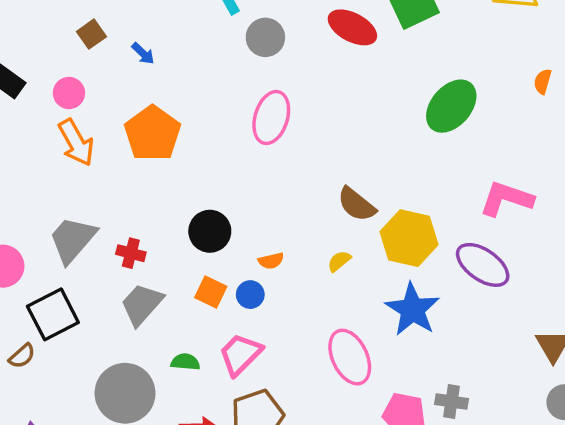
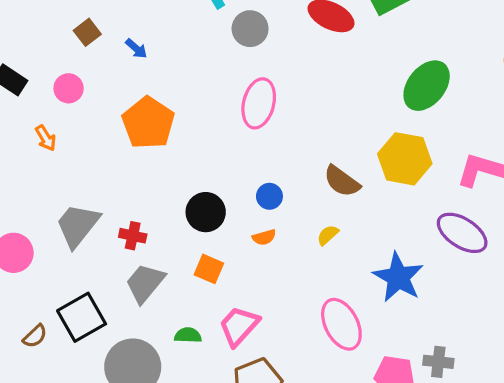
orange arrow: (76, 143) -> (46, 138), moved, size x0.6
yellow hexagon: (409, 238) -> (405, 159), moved
blue circle: (250, 295) -> (269, 196), moved
black square: (53, 314) -> (82, 317), moved

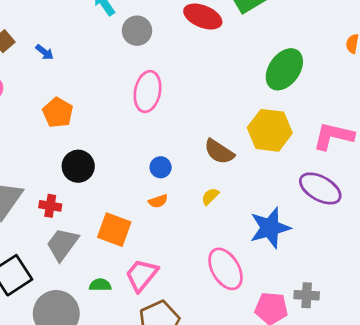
orange pentagon: (148, 123) -> (58, 113), size x0.7
black circle: (206, 212) -> (78, 166), moved
orange square: (209, 269) -> (114, 230), size x1.4
blue star: (398, 277) -> (270, 228), turned 30

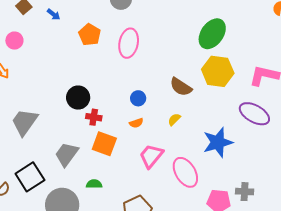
green ellipse: (284, 69) -> (212, 34), moved
orange pentagon: (58, 113) -> (90, 35), moved
red cross: (50, 206) -> (94, 117), moved
pink trapezoid: (142, 275) -> (151, 156), moved

